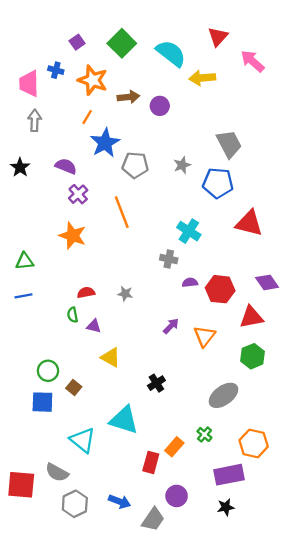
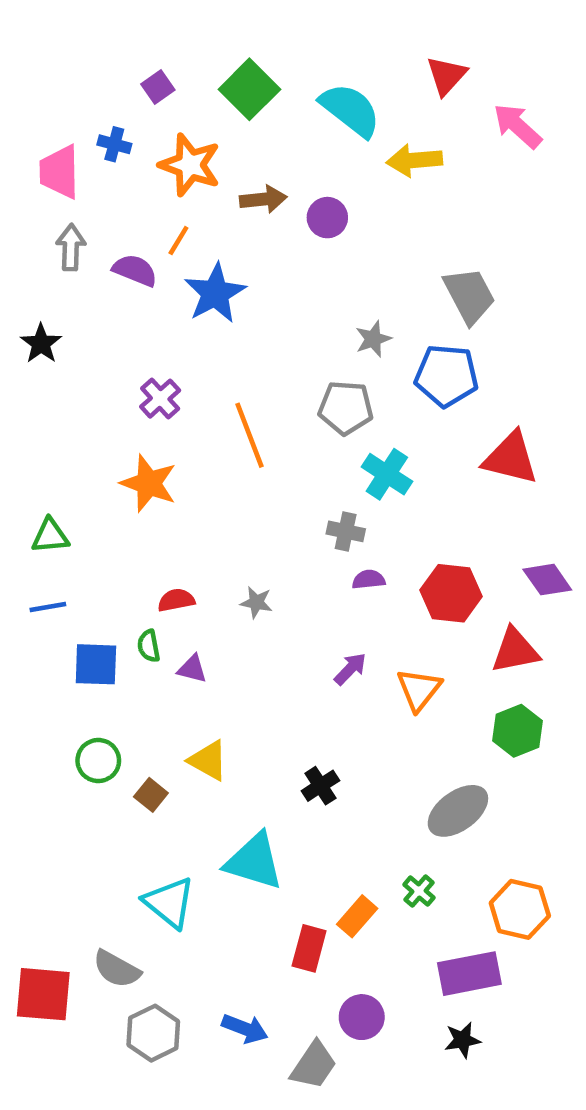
gray pentagon: (135, 165) -> (346, 408), moved
purple semicircle: (66, 166) -> (135, 270), moved
purple semicircle: (190, 282) -> (369, 580), moved
yellow triangle: (111, 357) -> (208, 761), moved
blue square: (42, 402) -> (96, 664), moved

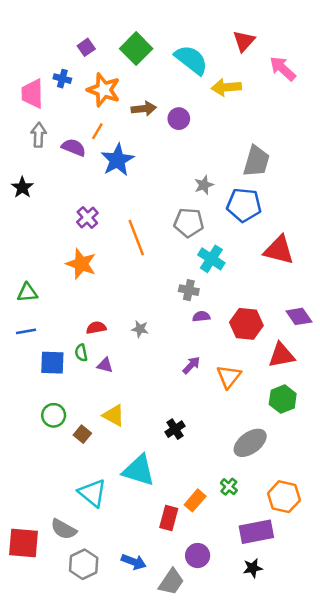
gray trapezoid: (469, 295) -> (256, 161), turned 44

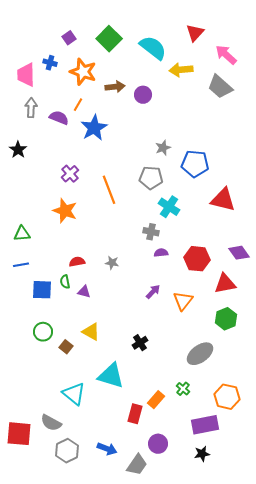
gray trapezoid: (256, 161) -> (220, 87), moved, turned 116

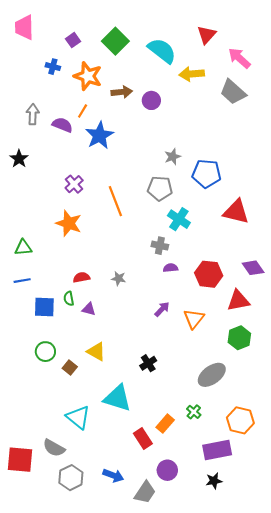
pink trapezoid: (26, 75) -> (24, 27), moved
red rectangle: (135, 414) -> (143, 438), turned -48

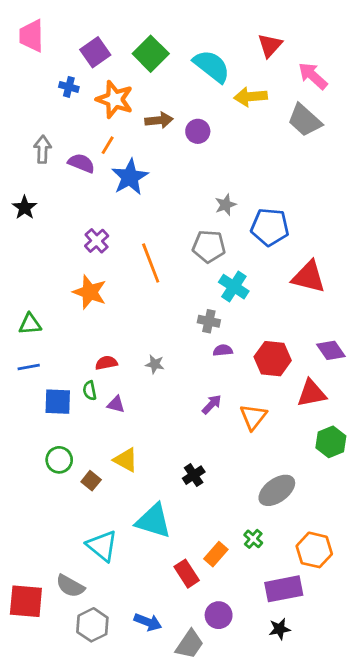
purple square: (73, 40) -> (95, 52), size x1.5
green hexagon: (239, 338) -> (331, 442), moved

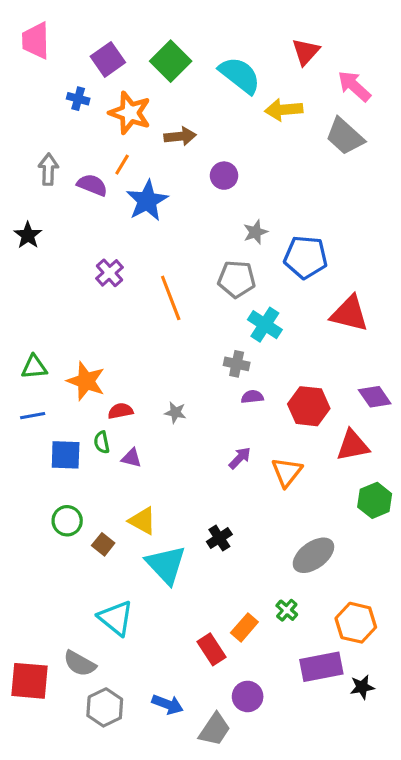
purple circle: (198, 131) -> (224, 176), moved
orange star: (90, 292) -> (86, 381), moved
cyan triangle: (153, 521) -> (166, 565), moved, turned 30
black star: (280, 629) -> (362, 687), moved

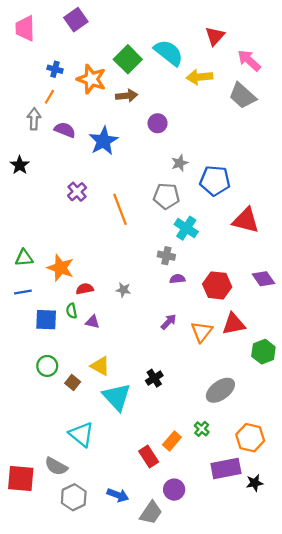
purple square: (108, 59) -> (76, 20), moved
green square: (171, 61) -> (128, 59), moved
orange line: (122, 165) -> (49, 97), moved
red triangle: (353, 445) -> (234, 324), moved

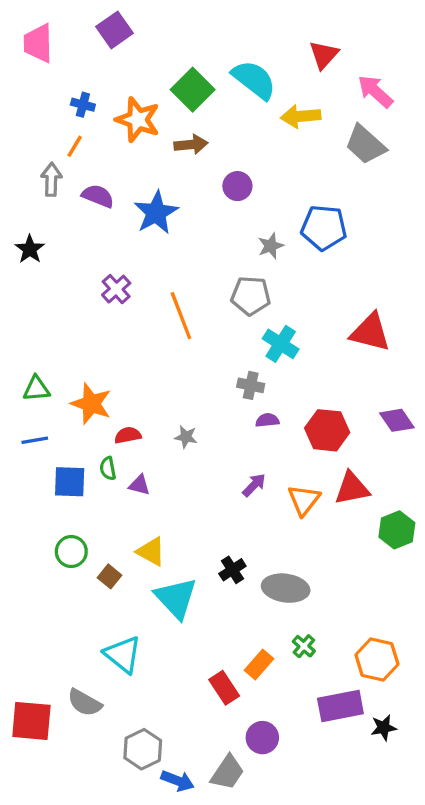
blue pentagon: (215, 181) -> (324, 228), moved
gray ellipse: (220, 390) -> (286, 588), moved, turned 44
blue arrow: (118, 495) -> (178, 781), moved
gray hexagon: (74, 497) -> (143, 749), moved

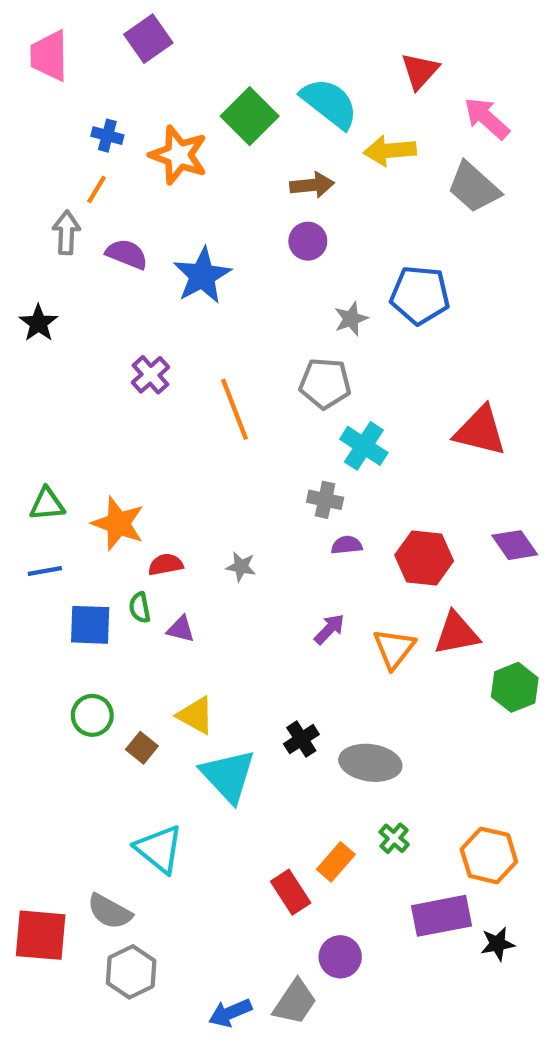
brown arrow: (191, 145) -> (312, 185), moved
gray hexagon: (143, 749) -> (131, 972), moved
blue arrow: (178, 781) -> (230, 1013), turned 136

